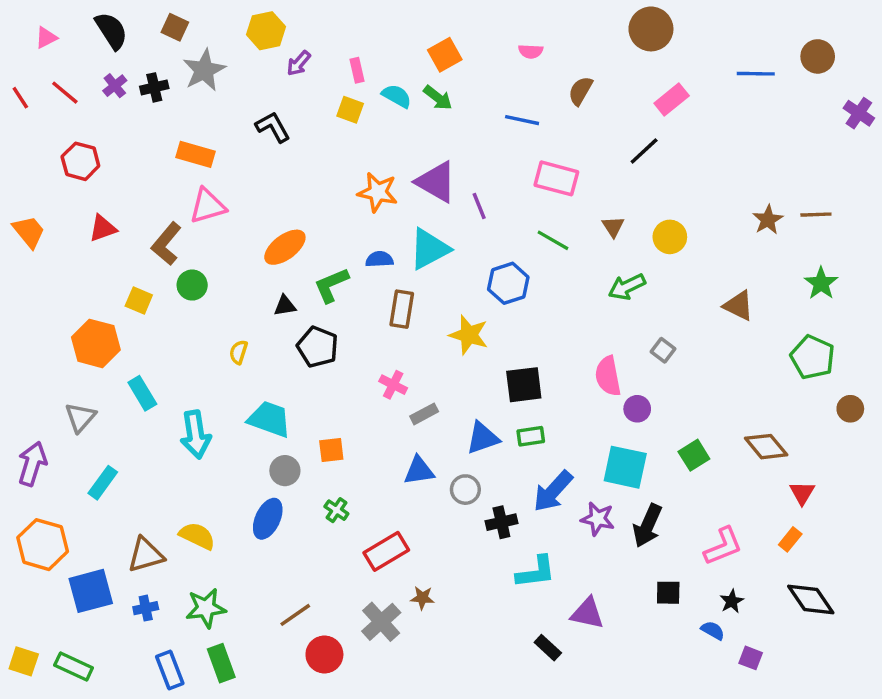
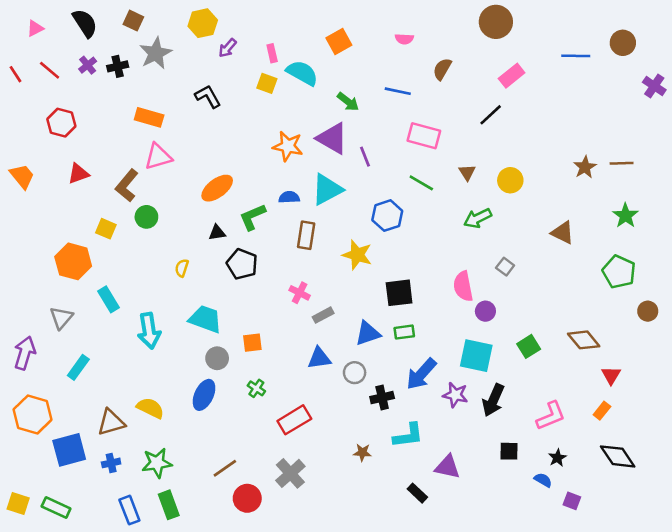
cyan semicircle: (397, 96) -> (302, 73), size x1.4
green arrow: (438, 98) -> (348, 102), moved
brown star: (422, 598) -> (362, 452), moved

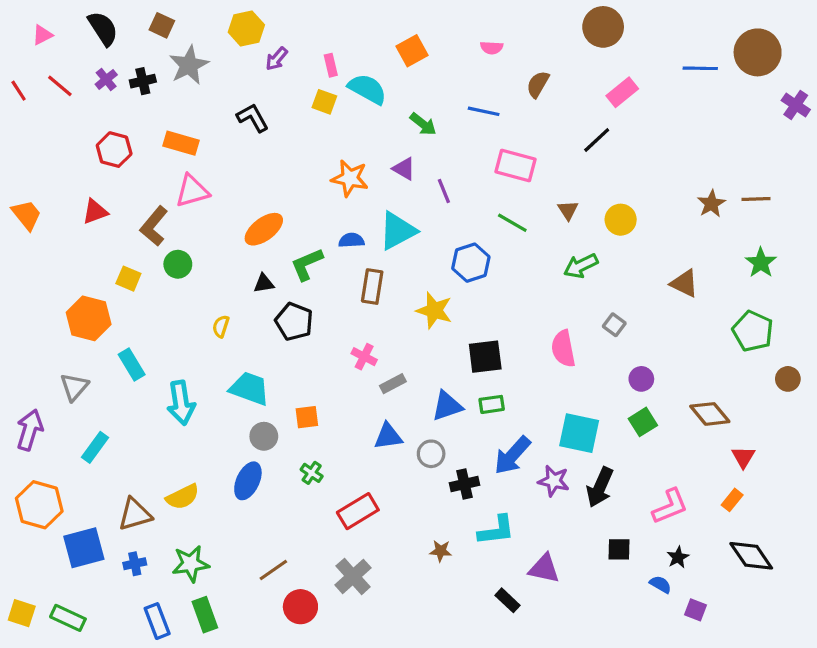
brown circle: (623, 43) -> (758, 52), size x1.5
red hexagon: (61, 123) -> (114, 150), moved
purple triangle: (332, 138) -> (404, 169), size x0.6
purple circle: (485, 311) -> (641, 379), moved
yellow semicircle: (150, 408) -> (183, 497), turned 128

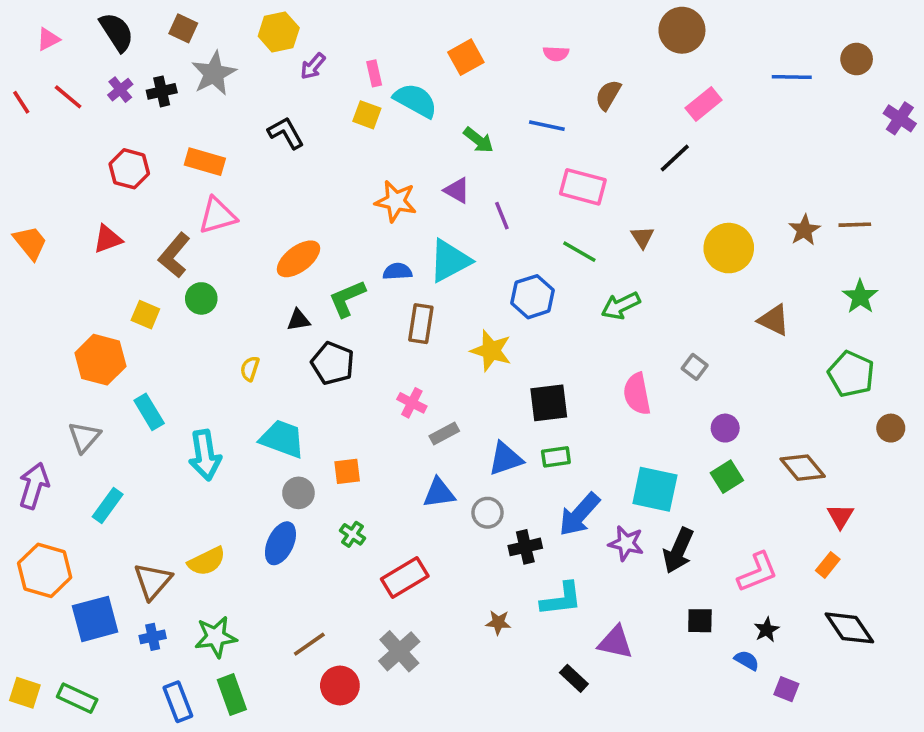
brown circle: (758, 52) -> (857, 59), size x0.6
yellow circle: (621, 220) -> (729, 248), moved, size x1.4
green arrow: (581, 266) -> (621, 306), moved
brown triangle: (135, 514) -> (153, 581), turned -33

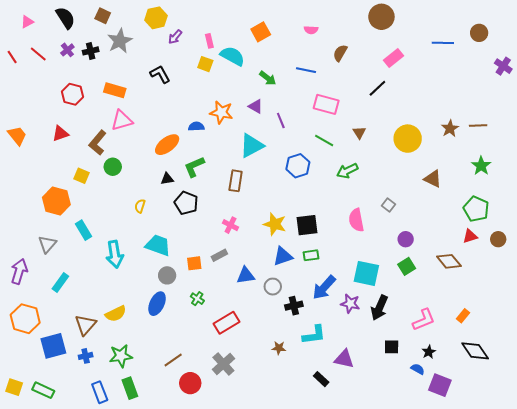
blue semicircle: (397, 271) -> (196, 126), moved
yellow star: (491, 351) -> (275, 224), moved
gray rectangle: (444, 433) -> (219, 255), moved
red triangle: (840, 516) -> (470, 236), moved, turned 42
purple square: (786, 689) -> (440, 385), size x1.6

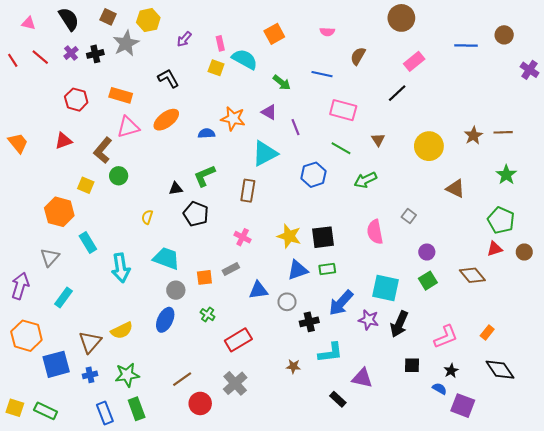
yellow hexagon: (156, 18) -> (148, 20), moved
pink triangle: (27, 22) -> (29, 23), turned 40
orange ellipse: (167, 145) -> (166, 120), moved

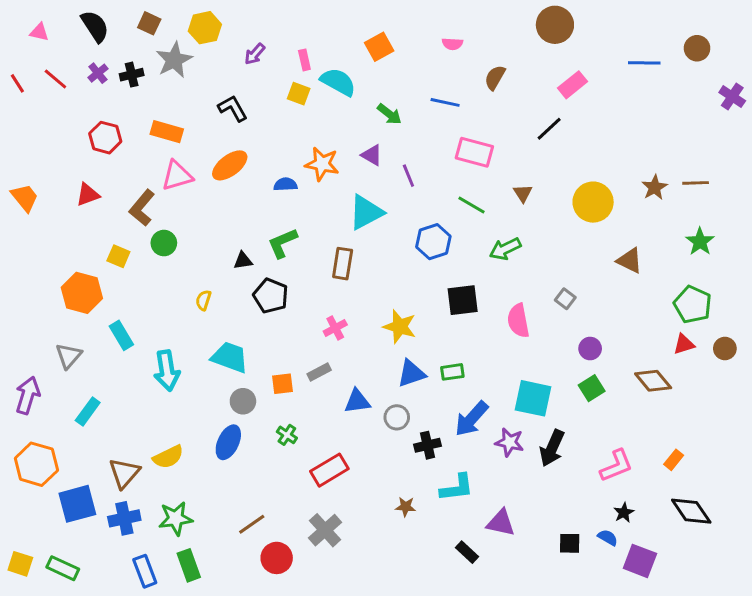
pink cross: (243, 237) -> (335, 328), turned 35
black square: (323, 237) -> (463, 300), moved
black square: (412, 365) -> (570, 543), moved
blue cross: (90, 375) -> (124, 518), size x1.5

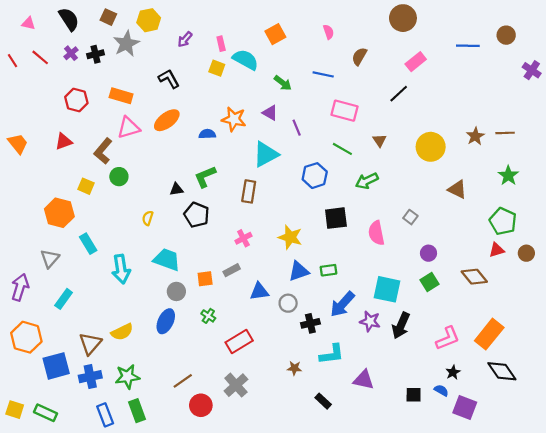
pink semicircle: (452, 44) -> (328, 32), turned -112
orange rectangle: (674, 460) -> (489, 334), size x2.0
black rectangle: (467, 552) -> (323, 401), moved

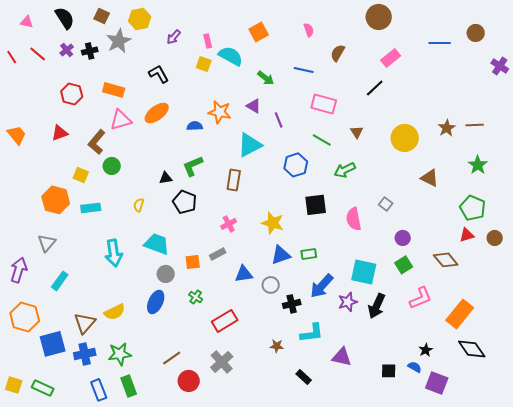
cyan rectangle: (88, 244) -> (91, 208), moved, turned -66
purple star: (370, 321) -> (348, 302), turned -30
pink L-shape: (448, 338) -> (421, 298), moved

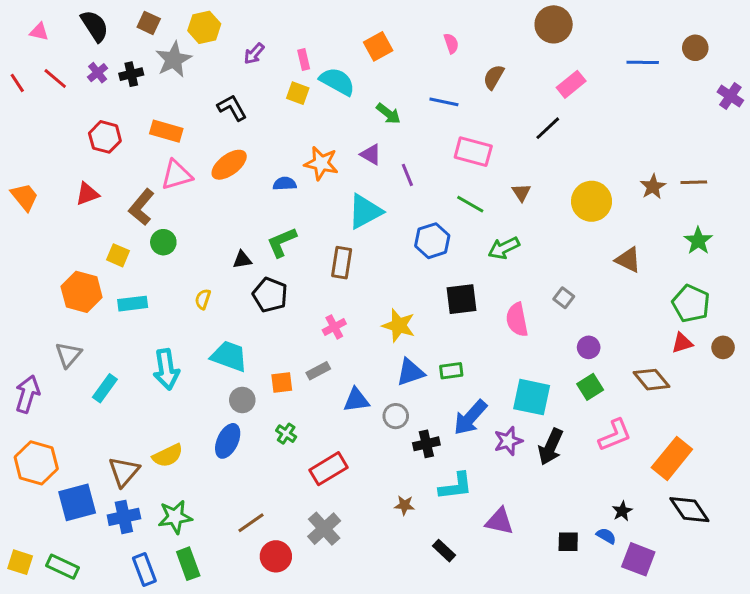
cyan rectangle: (60, 281) -> (105, 388), moved

